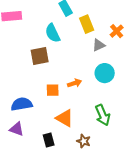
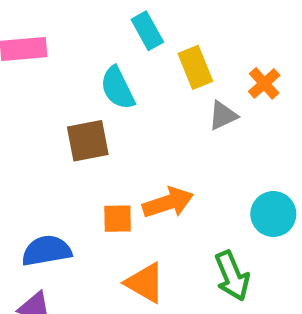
cyan circle: (105, 73) -> (273, 214), moved
orange arrow: (75, 83) -> (168, 203), size x1.5

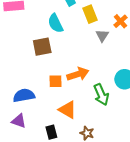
gray triangle: (223, 116) -> (102, 36), turned -32
green arrow: (232, 276) -> (101, 94), moved

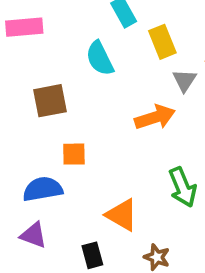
brown square: (42, 47) -> (50, 101), moved
orange arrow: (78, 74) -> (155, 117), moved
orange square: (55, 81) -> (74, 154), moved

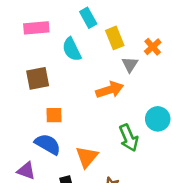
pink rectangle: (24, 27) -> (36, 28), moved
blue semicircle: (43, 189) -> (48, 144), moved, turned 40
orange triangle: (122, 215) -> (87, 157), turned 40

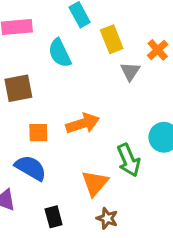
orange arrow: (110, 90) -> (83, 123), moved
orange triangle: (87, 157) -> (95, 183), moved

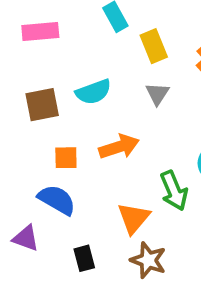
cyan semicircle: (60, 53) -> (93, 92), moved, turned -84
gray triangle: (130, 71) -> (157, 94), moved
brown star: (107, 218) -> (148, 260), size x1.4

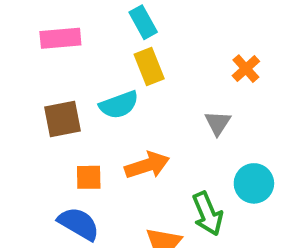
yellow rectangle: (154, 46) -> (149, 67), moved
gray triangle: (157, 94) -> (218, 123), moved

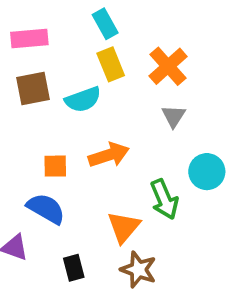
orange cross: (246, 69) -> (168, 66), moved, size x1.5
brown square: (62, 119) -> (33, 88), moved

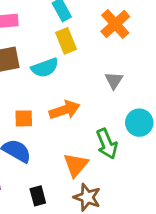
orange cross: (168, 66) -> (115, 24), moved

